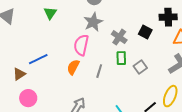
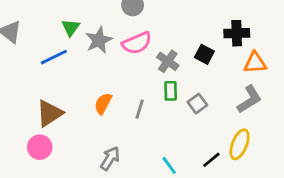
gray star: (93, 22) -> (99, 40), moved
pink semicircle: (81, 45) -> (137, 43), moved, turned -125
blue line: (38, 59) -> (54, 57), moved
brown triangle: (19, 74) -> (50, 113), moved, size x1.5

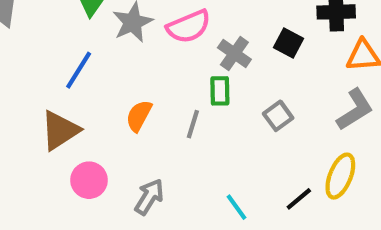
blue line: (54, 57) -> (79, 70), moved, turned -32
green rectangle: (171, 91) -> (220, 91), moved
pink circle: (40, 147) -> (89, 180), moved

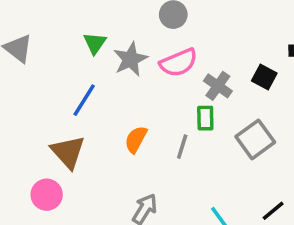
gray square: (278, 116) -> (255, 139), size x1.5
brown triangle: (60, 130) -> (68, 152), turned -39
pink circle: (89, 180) -> (47, 195), moved

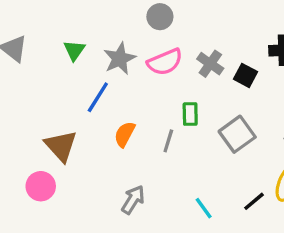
green triangle: (95, 43) -> (74, 50), moved
gray cross: (218, 86) -> (210, 64), moved
blue line: (84, 100) -> (98, 97), moved

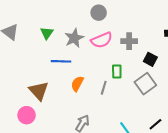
gray cross: (210, 64) -> (129, 41), turned -35
black square: (246, 75) -> (150, 59), moved
blue line: (98, 97) -> (61, 61), turned 60

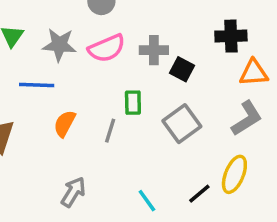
gray star: (74, 38) -> (59, 45), turned 30
black square: (150, 59) -> (182, 69), moved

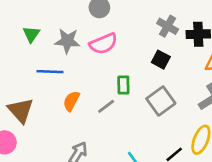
gray cross: (154, 50) -> (168, 26), moved, turned 30
gray line: (110, 131) -> (106, 106), turned 36

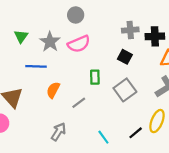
gray cross: (168, 26) -> (130, 30), turned -35
gray star: (67, 41) -> (50, 42), turned 30
gray line: (106, 106) -> (79, 103), moved

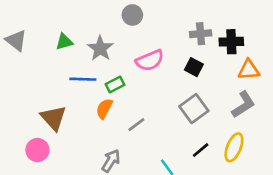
green triangle: (21, 36) -> (64, 42), turned 40
pink semicircle: (79, 44) -> (150, 60), moved
green rectangle: (95, 77) -> (115, 84), moved, turned 64
black line: (136, 133) -> (201, 150), moved

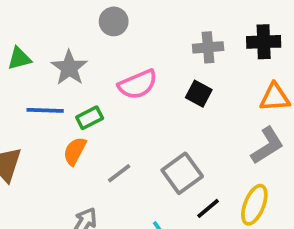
black cross: (231, 42) -> (264, 42), moved
gray square: (194, 109) -> (182, 173), moved

